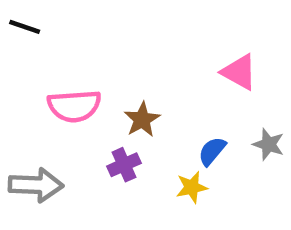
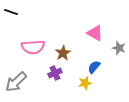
pink triangle: (239, 72) -> (95, 33), moved
gray star: (269, 144) -> (119, 48), moved
gray arrow: (36, 185) -> (16, 82), turned 135

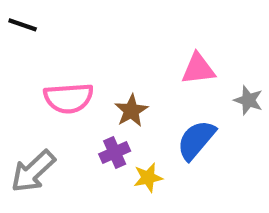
pink triangle: (95, 33) -> (198, 69), turned -36
blue semicircle: (94, 67) -> (196, 140), size x1.5
yellow star: (85, 83) -> (148, 178), moved

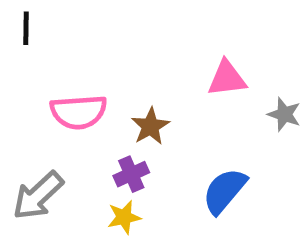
black line: (23, 25) -> (26, 28), turned 72
blue semicircle: (196, 140) -> (224, 191), moved
yellow star: (148, 178) -> (124, 217), moved

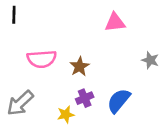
pink triangle: (227, 78) -> (115, 22), moved
purple cross: (131, 174) -> (85, 98), moved

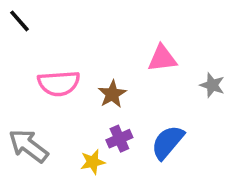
black line: (14, 15) -> (19, 21), turned -42
pink triangle: (115, 22) -> (162, 58), moved
gray arrow: (20, 103) -> (28, 146), turned 80

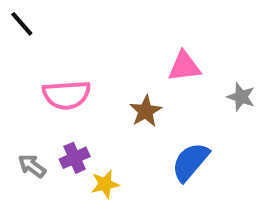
brown star: (112, 94) -> (146, 111), moved
purple cross: (119, 139) -> (75, 158), moved
gray arrow: (28, 146) -> (32, 166), size x0.6

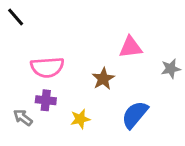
gray star: (241, 97) -> (171, 69), turned -30
purple cross: (75, 158) -> (46, 100), moved, turned 30
yellow star: (105, 184) -> (80, 119), moved

